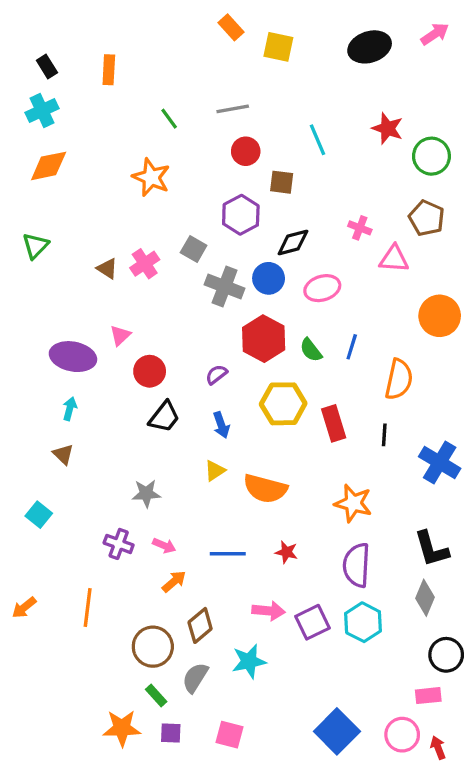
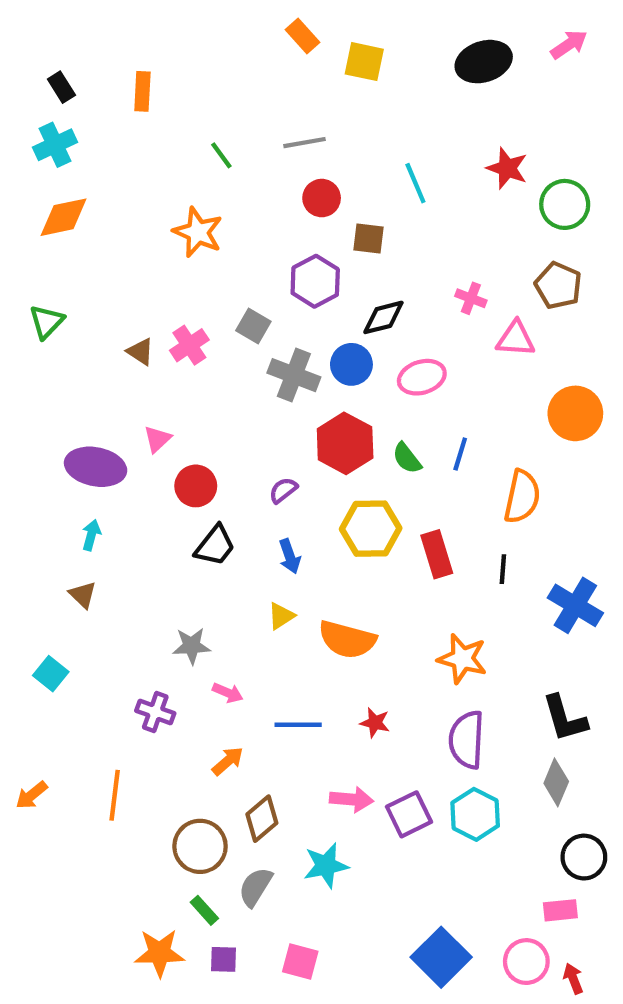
pink arrow: (164, 546) -> (228, 693), moved

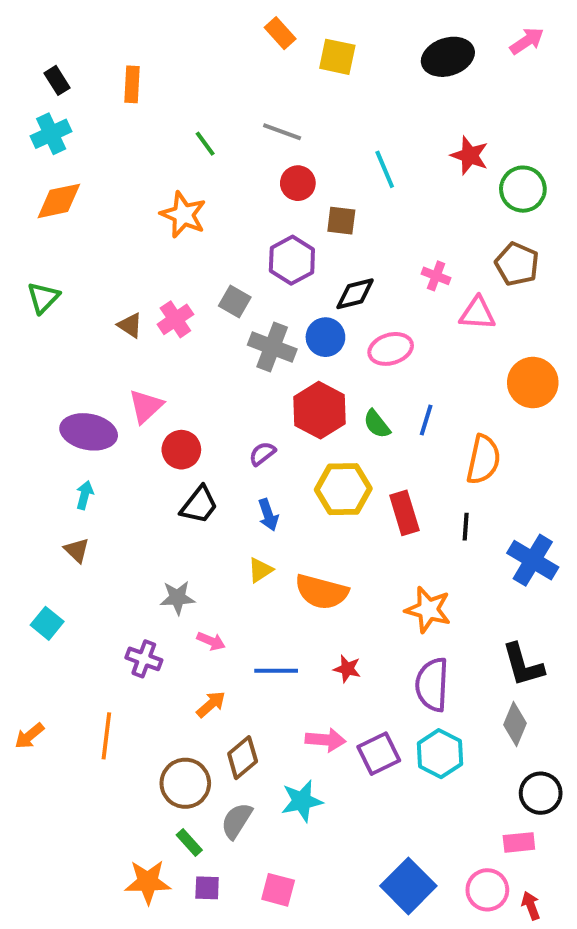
gray line: (305, 143) -> (282, 132), turned 30
pink triangle: (157, 439) -> (146, 406), size x1.4

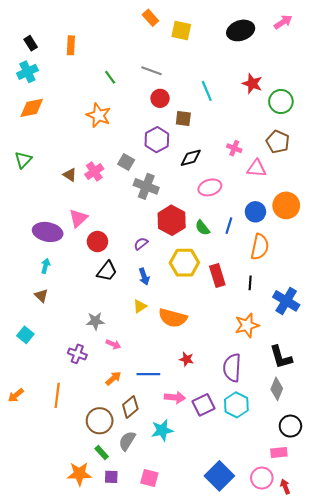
blue circle: (325, 337) -> (255, 212), moved
orange star: (428, 610) -> (247, 325), moved, turned -30
blue line: (276, 671) -> (148, 374), moved

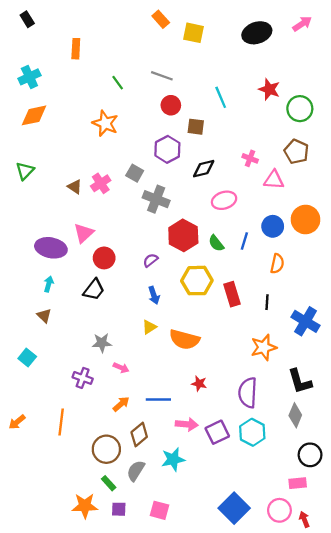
black rectangle: (31, 43) -> (27, 19), moved
orange semicircle: (260, 247) -> (277, 264), size x0.7
black trapezoid: (107, 271) -> (94, 290), moved

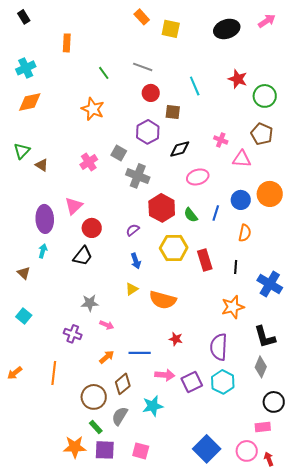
brown triangle: (75, 187) -> (42, 165), moved
purple ellipse: (51, 248) -> (45, 219), turned 76
brown triangle: (44, 316) -> (24, 273), moved
purple square: (119, 509) -> (105, 450), size x1.5

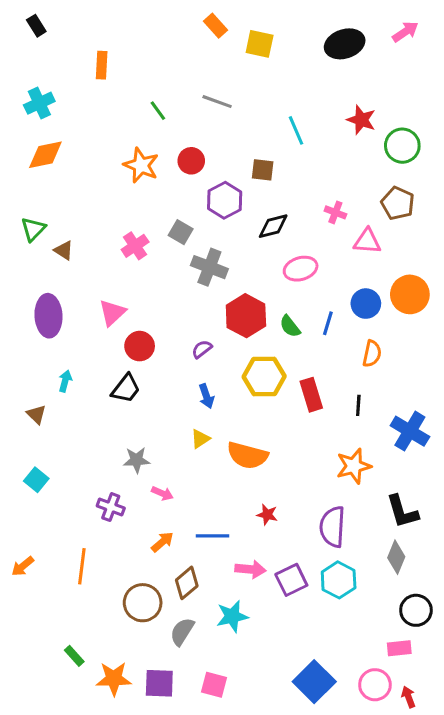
red circle: (151, 93) -> (191, 161), moved
purple ellipse: (45, 219) -> (48, 316), moved
green rectangle: (96, 427) -> (74, 656), moved

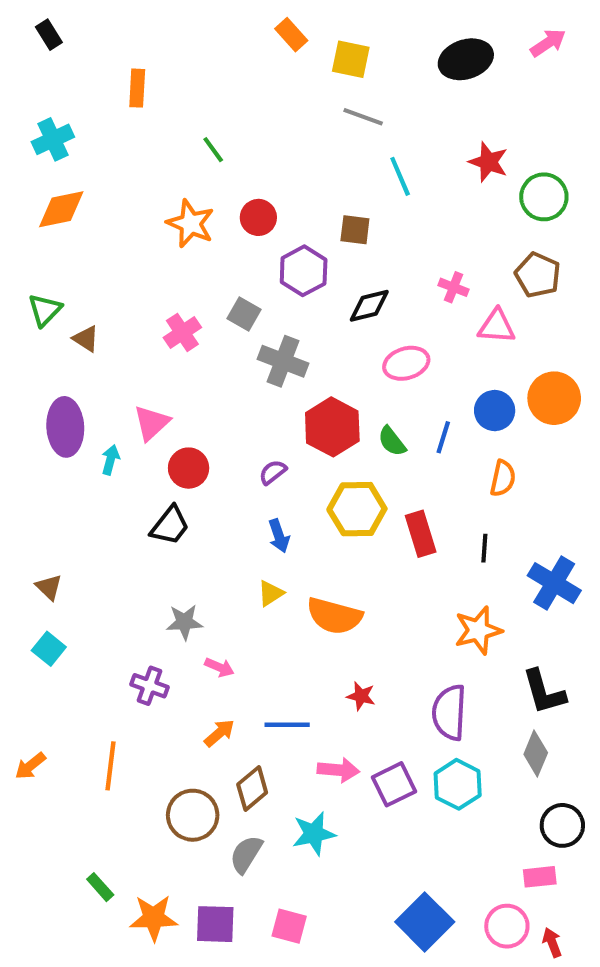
gray line: (217, 102) -> (363, 117), moved
cyan arrow: (65, 381) -> (110, 460), moved
brown triangle: (36, 414) -> (49, 587), moved

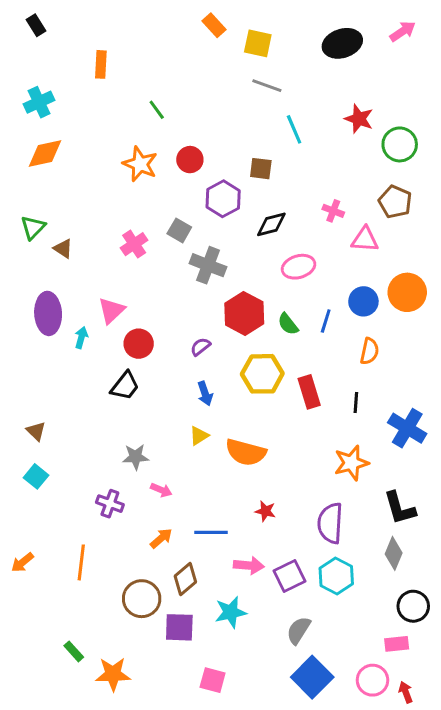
gray semicircle: (246, 854) -> (299, 630), moved
purple square: (215, 924) -> (179, 627), moved

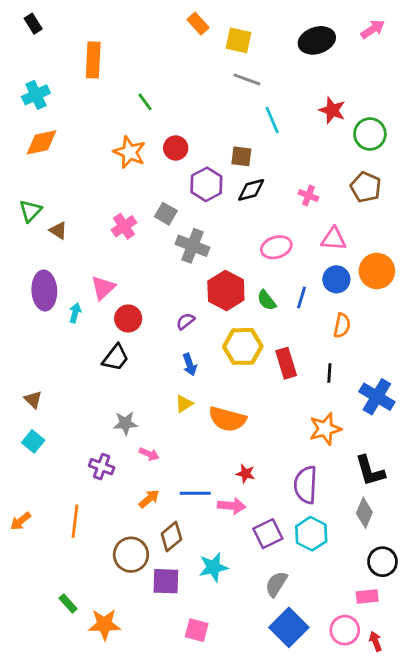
orange rectangle: (101, 64) -> (93, 60), size x1.4
black diamond: (271, 224) -> (251, 190), moved
pink triangle: (365, 240) -> (334, 239), moved
pink arrow: (249, 565) -> (232, 506), moved

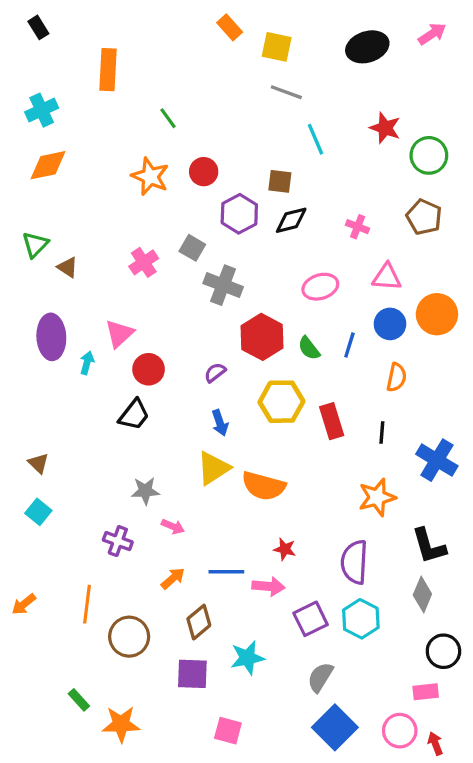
yellow triangle: (184, 404) -> (213, 468), size x1.6
brown circle: (131, 555) -> (129, 637), moved

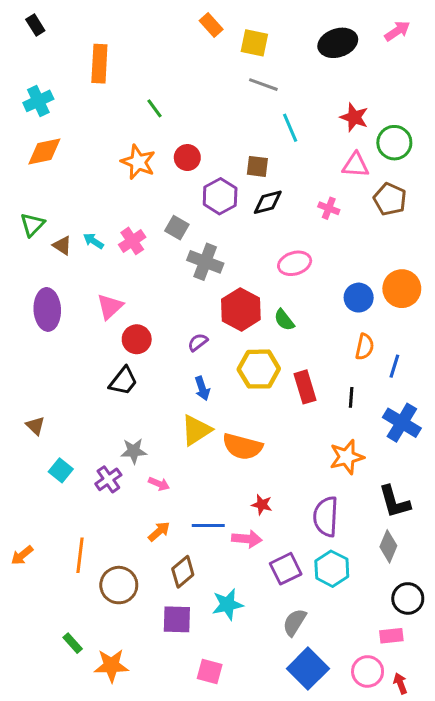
pink triangle: (387, 277) -> (356, 165), moved
blue line: (349, 345) -> (394, 366), moved
cyan arrow: (87, 363) -> (93, 241), moved, turned -72
cyan square: (38, 512) -> (61, 470), moved
purple cross: (118, 541) -> (108, 479), moved, turned 35

